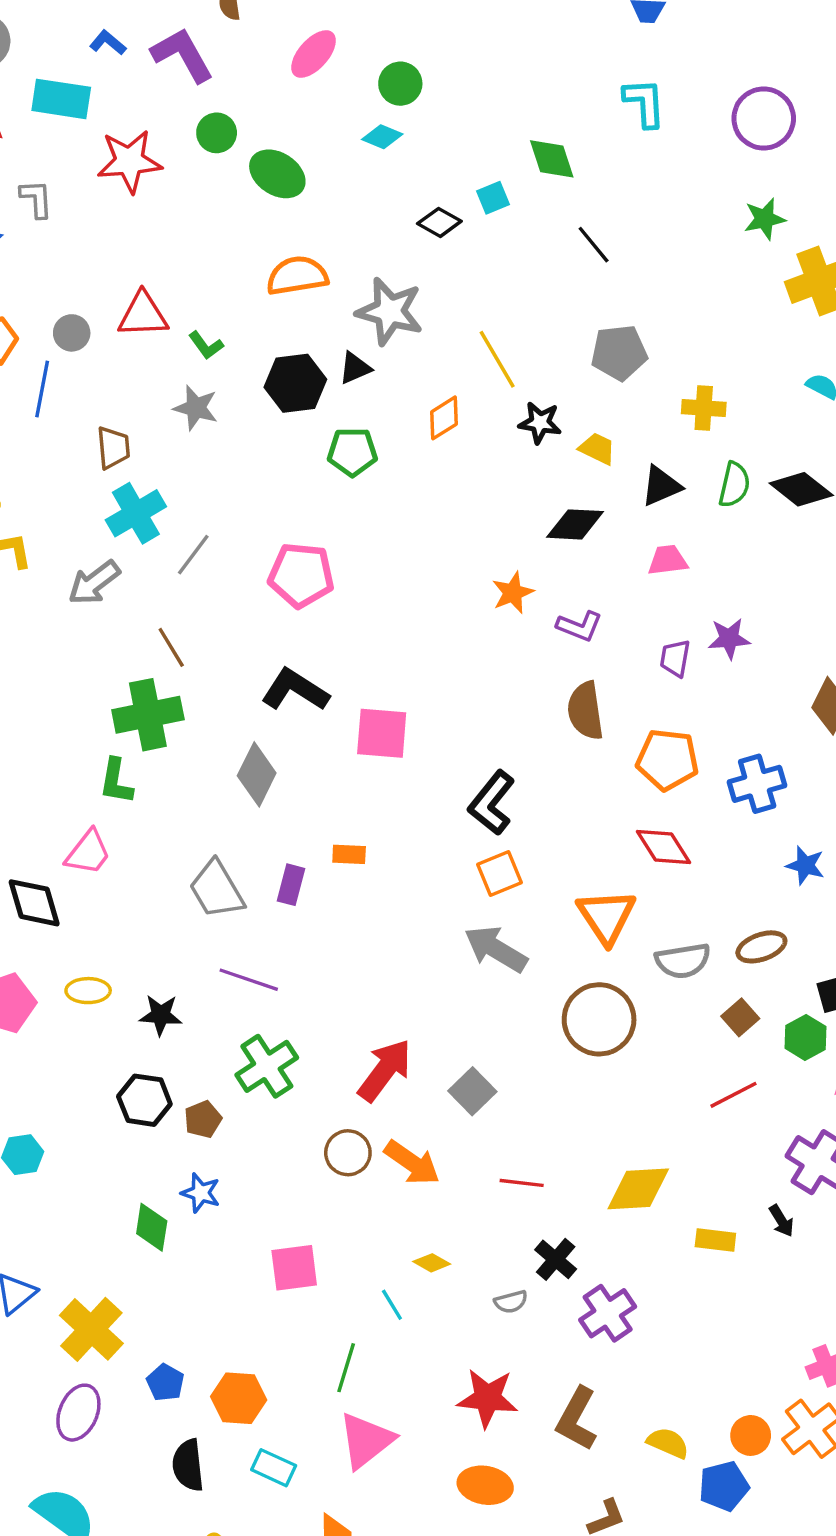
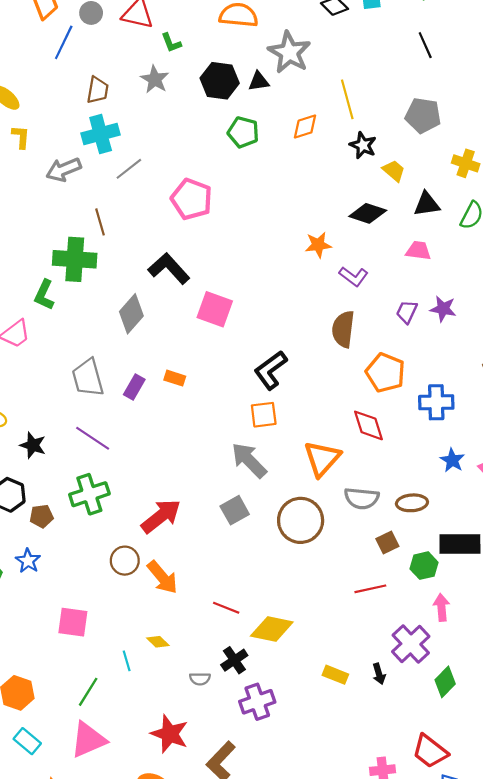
gray square: (472, 1091) -> (235, 510), moved
yellow diamond: (638, 1189) -> (272, 629), moved

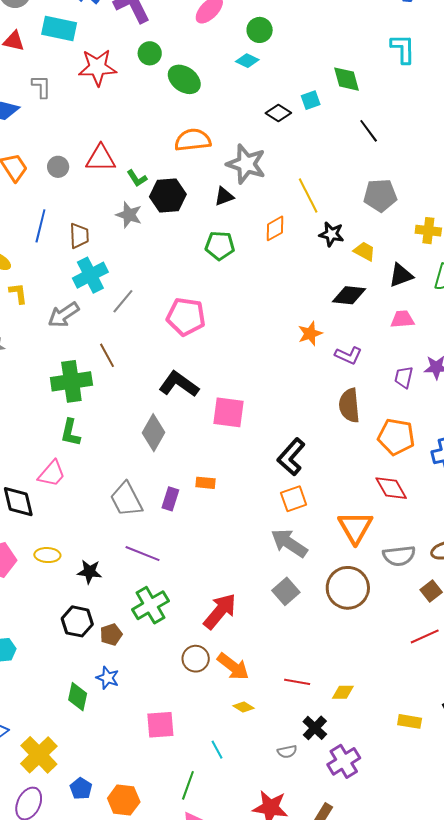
blue line: (64, 42) -> (40, 226), moved
black hexagon: (220, 81) -> (168, 196), moved
green cross: (75, 259) -> (71, 381), moved
yellow diamond: (272, 629) -> (343, 692), size x0.6
yellow diamond: (158, 642) -> (243, 707), moved

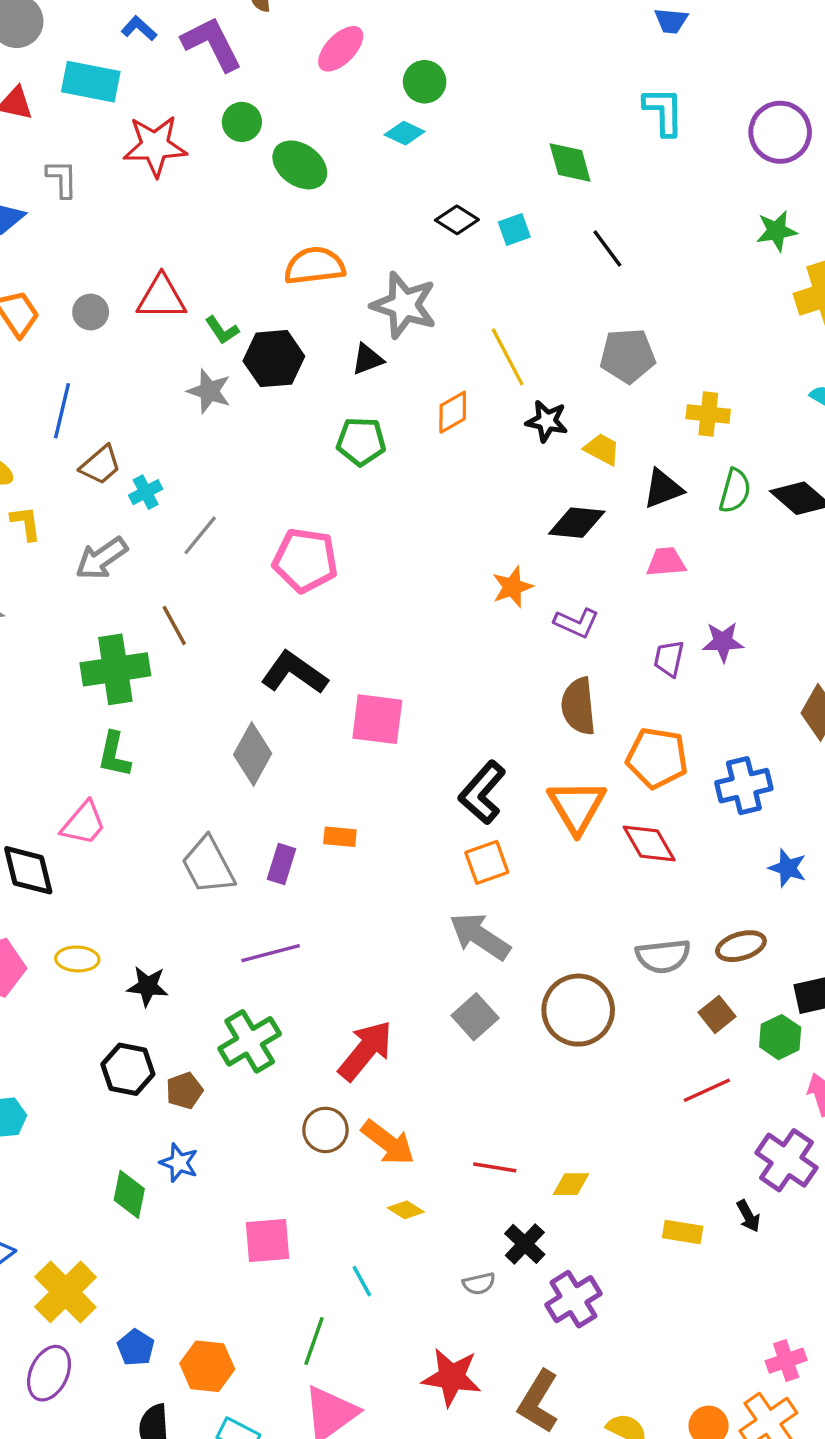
cyan square: (311, 100) -> (514, 230), moved
brown trapezoid: (79, 236) -> (100, 465), moved, turned 52
cyan cross: (90, 275) -> (146, 492), size x0.6
orange triangle: (355, 527) -> (577, 806), moved
purple line: (142, 554) -> (271, 953), moved, turned -36

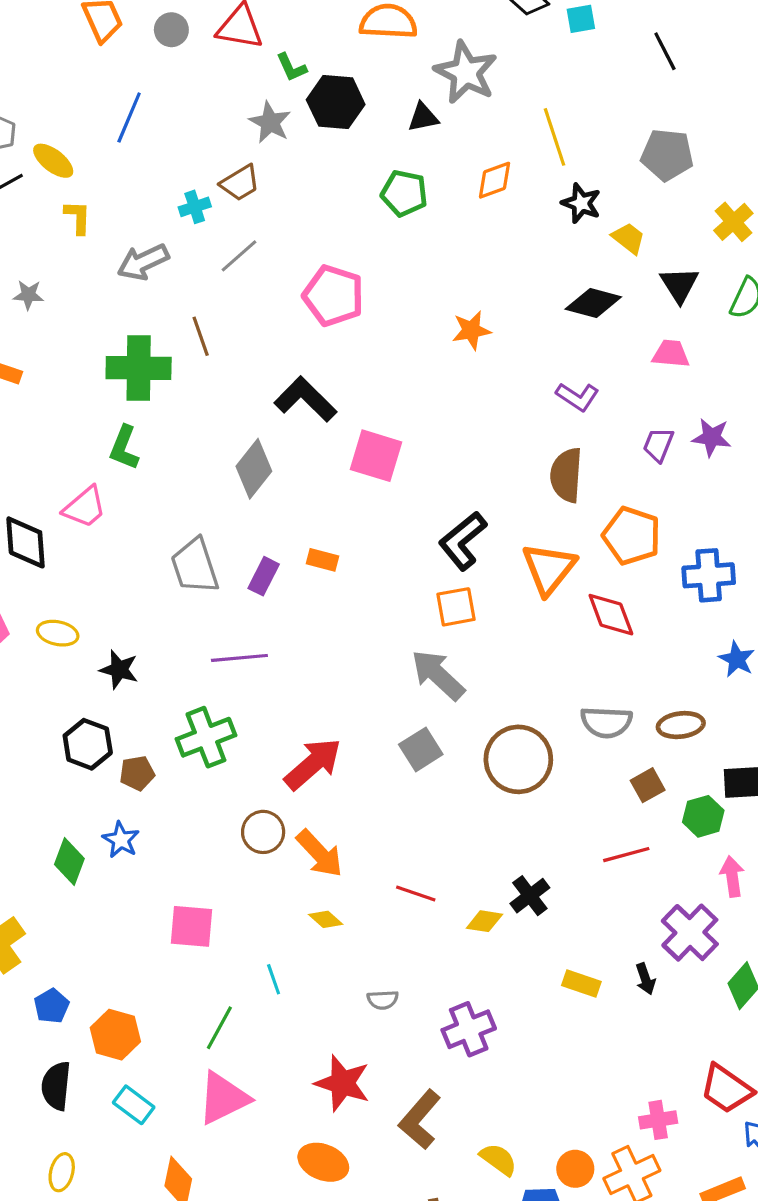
yellow cross: (708, 414) -> (733, 222), turned 33
brown trapezoid: (100, 465) -> (240, 183), moved
black triangle: (663, 489) -> (679, 285), turned -51
orange star: (512, 587) -> (471, 330), moved
black cross: (525, 1244) -> (530, 896), moved

